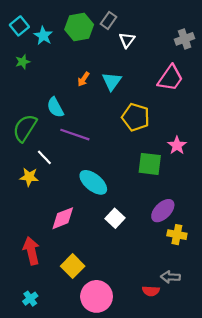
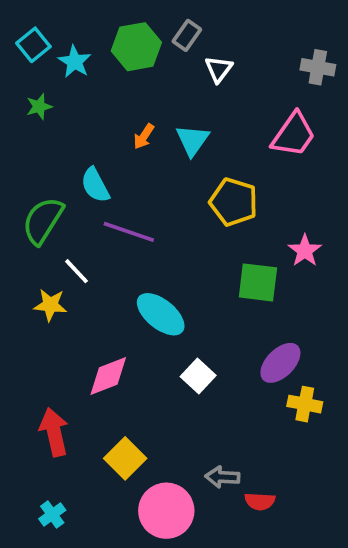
gray cross: (185, 39) -> (318, 67), turned 30
gray arrow: (170, 277) -> (222, 477), moved

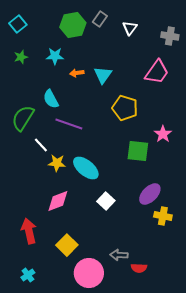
cyan star: (75, 62) -> (55, 56), moved, turned -30
white triangle: (219, 69) -> (130, 28), moved
orange arrow: (144, 136) -> (77, 73), turned 48
yellow star: (50, 305) -> (57, 163), moved

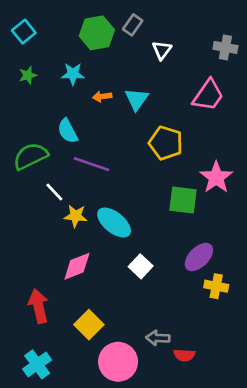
white triangle: (130, 28) -> (162, 50), moved
green semicircle: (23, 118) -> (30, 156), turned 32
pink star: (163, 134) -> (216, 177), size x1.4
cyan cross: (28, 275) -> (37, 364), size x1.5

